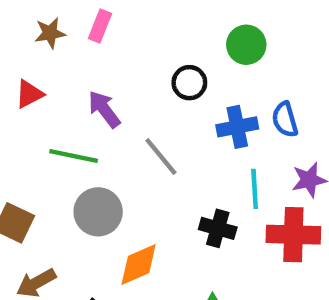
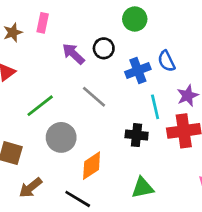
purple arrow: (104, 109) -> (73, 54), moved
green line: (74, 156) -> (40, 106), turned -40

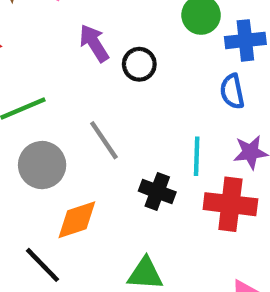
black circle: (104, 48) -> (139, 64), moved
blue cross: (138, 71) -> (245, 40), moved
gray line: (94, 97) -> (104, 140), moved

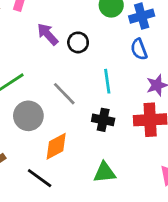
cyan line: (197, 156) -> (107, 81), moved

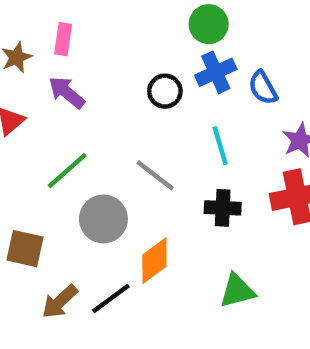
blue cross: (142, 16) -> (216, 72), moved
purple arrow: (48, 34) -> (67, 92), moved
black line: (40, 178) -> (111, 298), moved, turned -64

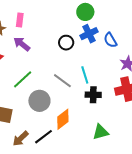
cyan line: (220, 146) -> (85, 75), moved

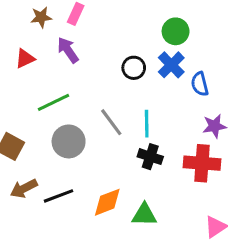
blue cross: (89, 34) -> (171, 65), turned -36
orange diamond: (63, 119) -> (107, 202), moved

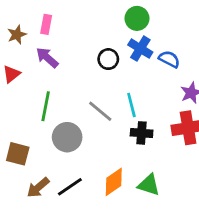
blue semicircle: (200, 84) -> (169, 59), turned 145
green line: (53, 102) -> (46, 106), turned -40
green triangle: (144, 215) -> (149, 185), turned 30

